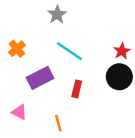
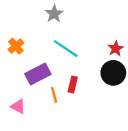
orange line: (58, 123) -> (54, 95), moved

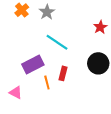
orange cross: (16, 46) -> (22, 10), moved
red star: (116, 49) -> (100, 27), moved

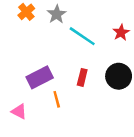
cyan line: (57, 42) -> (82, 36), moved
red rectangle: (63, 73) -> (82, 77), moved

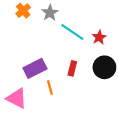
red star: (121, 33) -> (99, 37), moved
pink triangle: (19, 111) -> (17, 98), size x1.5

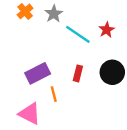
red star: (99, 37) -> (107, 30), moved
pink triangle: (17, 98) -> (30, 114), moved

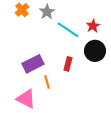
black circle: (112, 72) -> (95, 51), moved

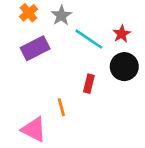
purple rectangle: (33, 64) -> (35, 48), moved

